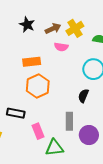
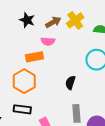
pink semicircle: (61, 47) -> (48, 41), moved
orange hexagon: (38, 86) -> (24, 81), moved
black semicircle: (83, 96) -> (70, 83), moved

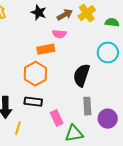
black semicircle: (70, 83) -> (81, 75), size x1.6

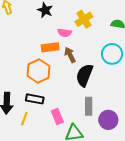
yellow cross: (87, 13) -> (84, 19), moved
brown arrow: (65, 15) -> (70, 55), moved, turned -91
yellow line: (18, 128) -> (24, 119), moved

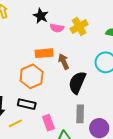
pink semicircle: (65, 33) -> (57, 28), moved
yellow line: (24, 119) -> (15, 123), turned 40

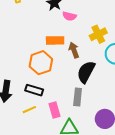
yellow cross: (79, 26) -> (98, 34), moved
gray rectangle: (80, 114) -> (78, 97), moved
yellow line: (15, 123) -> (29, 110), moved

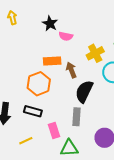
yellow line: (29, 110) -> (26, 141), moved

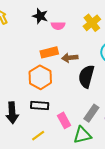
yellow cross: (95, 53) -> (92, 23), moved
brown arrow: (71, 70) -> (70, 58), turned -63
gray rectangle: (77, 117) -> (91, 113), moved, turned 42

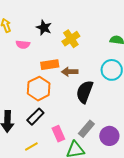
yellow cross: (92, 23) -> (71, 39), moved
pink semicircle: (58, 26) -> (23, 44), moved
black rectangle: (40, 105) -> (35, 117), turned -54

